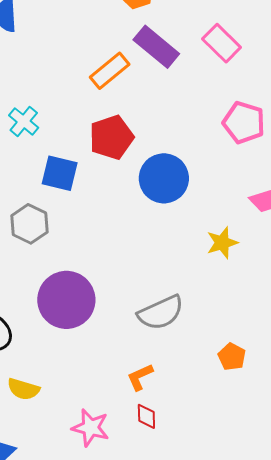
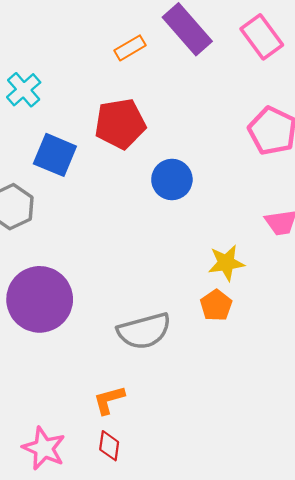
orange rectangle: (110, 71) -> (130, 48), size x0.7
blue circle: (164, 178) -> (172, 179), size x0.7
orange pentagon: (232, 357) -> (216, 305), moved

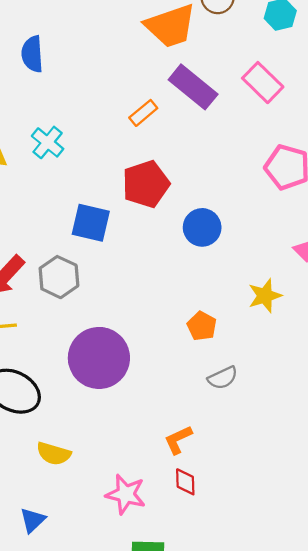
cyan cross: (24, 90) -> (48, 142), moved
orange pentagon: (216, 305) -> (202, 326), moved
gray semicircle: (144, 331) -> (223, 378), moved, size x0.6

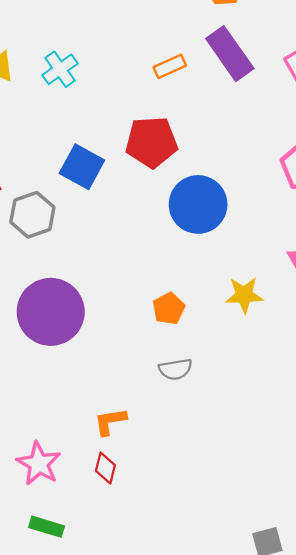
blue circle: (202, 227) -> (198, 204), size x1.4

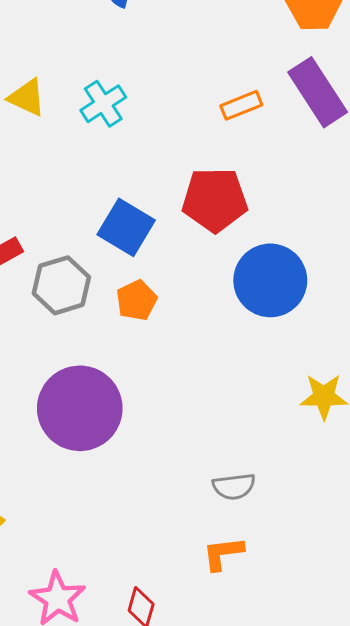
orange pentagon: (169, 309) -> (137, 300), moved
orange L-shape: (110, 421) -> (223, 553), moved

